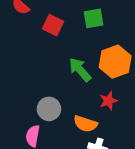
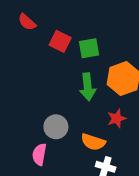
green square: (94, 18) -> (89, 48), moved
green arrow: (80, 70) -> (88, 87), turned -145

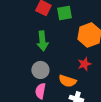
green arrow: (88, 87) -> (42, 41), moved
pink semicircle: (39, 154) -> (40, 91), moved

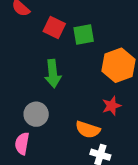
gray circle: (40, 70) -> (36, 114), moved
pink semicircle: (40, 91) -> (22, 144), moved

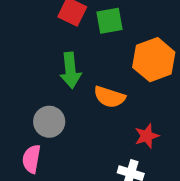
red star: (112, 106) -> (147, 136), moved
orange semicircle: (88, 130) -> (109, 97), moved

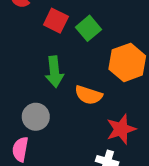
green square: (109, 21) -> (89, 28), turned -30
red star: (147, 136) -> (121, 129), size x1.4

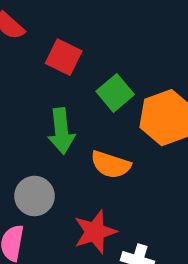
green square: (89, 28) -> (115, 93), moved
red star: (121, 129) -> (95, 232), moved

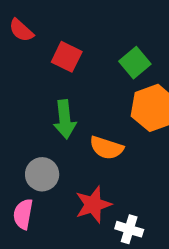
green square: (115, 93) -> (135, 63), moved

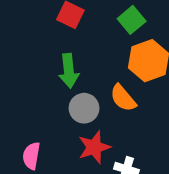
orange semicircle: (106, 148) -> (123, 98), moved, turned 32
gray circle: (42, 174) -> (84, 108), moved

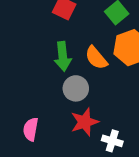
orange semicircle: (123, 98) -> (96, 58), moved

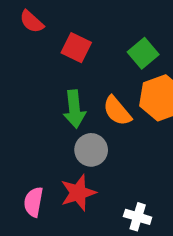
red star: (85, 122) -> (78, 193), moved

